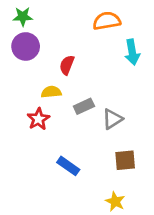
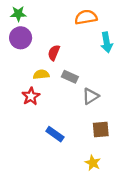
gray rectangle: (84, 106) -> (70, 77), moved, turned 49

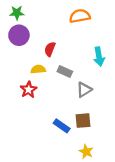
cyan arrow: (107, 42) -> (99, 57), moved
brown square: (101, 130) -> (83, 121), moved
blue rectangle: (55, 134) -> (62, 126), moved

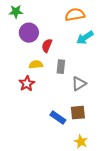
purple circle: (19, 35) -> (29, 33), moved
cyan arrow: (99, 57) -> (85, 38), moved, turned 66
gray rectangle: (65, 71) -> (61, 67), turned 72

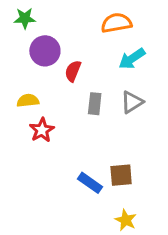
yellow semicircle: (36, 65) -> (28, 101), moved
gray triangle: (79, 84) -> (132, 102), moved

